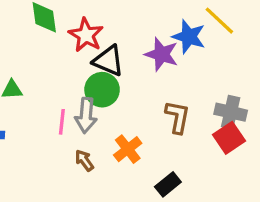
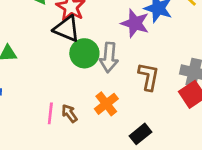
black triangle: (108, 61) -> (67, 29), moved
gray arrow: (86, 115) -> (109, 57), moved
pink line: (62, 122) -> (50, 113), moved

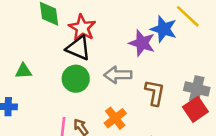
green circle: (84, 53) -> (76, 79), moved
gray arrow: (109, 57) -> (118, 75), turned 84

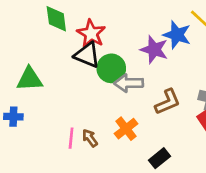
green triangle: (24, 71) -> (29, 79), size x1.5
green circle: (76, 79) -> (111, 68), moved
brown L-shape: (155, 93) -> (168, 102), turned 56

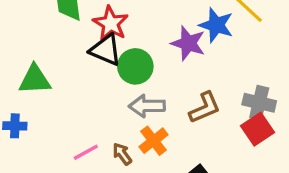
gray arrow: (129, 83) -> (147, 106), moved
pink line: (71, 138) -> (86, 152), turned 55
brown arrow: (90, 138) -> (122, 154), moved

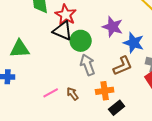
blue star: (216, 25) -> (134, 43), moved
gray arrow: (147, 106) -> (88, 65), turned 70
orange cross: (154, 141) -> (105, 91), moved, turned 30

